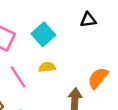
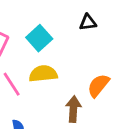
yellow semicircle: (47, 67) -> (43, 74), size x1.5

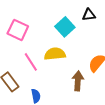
cyan square: (39, 38) -> (65, 27), moved

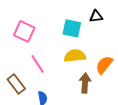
cyan square: (65, 27) -> (72, 28), turned -36
yellow semicircle: (55, 54) -> (75, 56), moved

